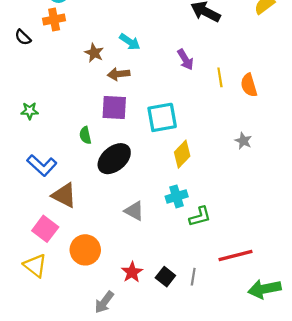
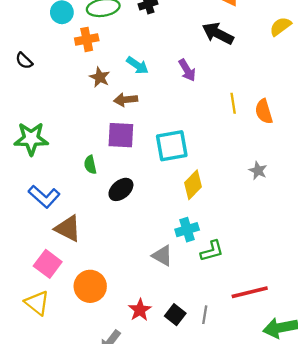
orange cross: (54, 20) -> (87, 39), moved
purple arrow: (185, 60) -> (187, 70), moved
green star: (30, 111) -> (31, 139), size x1.8
black ellipse: (114, 159) -> (121, 189), size x0.7
gray triangle: (134, 211) -> (162, 256), moved

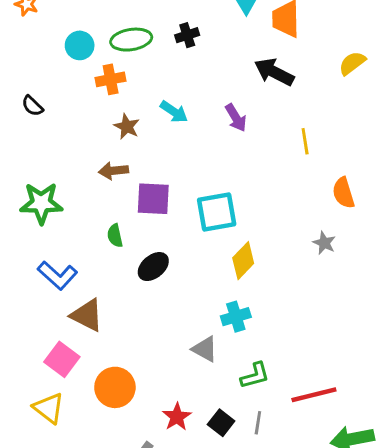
brown arrow: (126, 100) -> (113, 171), moved
yellow line: (233, 103) -> (305, 141), moved
orange semicircle: (264, 111) -> (343, 193), moved
green L-shape: (212, 251) -> (255, 376), moved

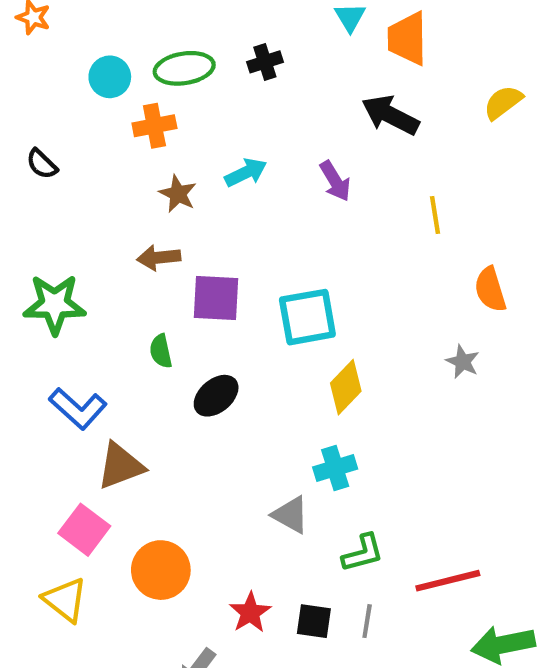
cyan arrow: (174, 112) -> (246, 173), turned -60
brown triangle: (87, 315) -> (120, 466), turned -48
black square: (221, 423) -> (314, 621), turned -30

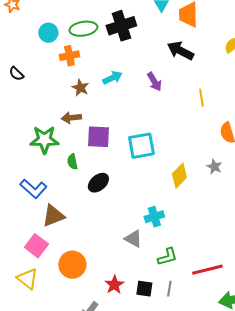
black cross: (265, 62) -> (121, 26), size x1.8
green star: (55, 304) -> (44, 140), moved
yellow diamond: (346, 387) -> (179, 176), moved

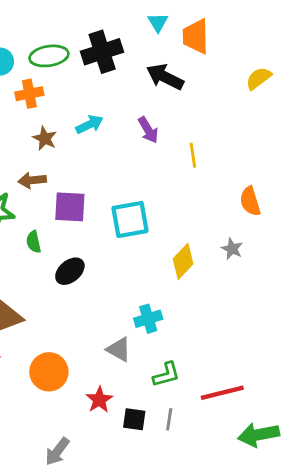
black arrow: (180, 51) -> (165, 77), moved
yellow line: (201, 98) -> (193, 155), moved
orange circle: (72, 265) -> (49, 372), moved
red star: (114, 285) -> (99, 400), moved

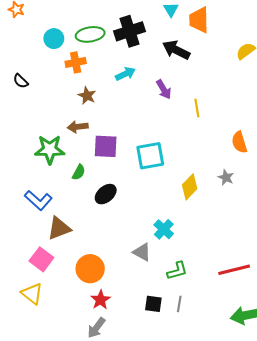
cyan arrow: (89, 124) -> (125, 74), moved
green semicircle: (34, 242) -> (79, 172), turned -140
cyan cross: (148, 319) -> (164, 229), turned -30
red line: (222, 393) -> (234, 270), moved
red star: (99, 400) -> (100, 300), moved

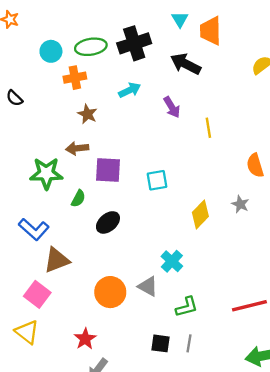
cyan square: (150, 156) -> (157, 180), size x0.7
orange circle: (90, 269) -> (110, 292), moved
red star: (100, 300) -> (85, 339), moved

